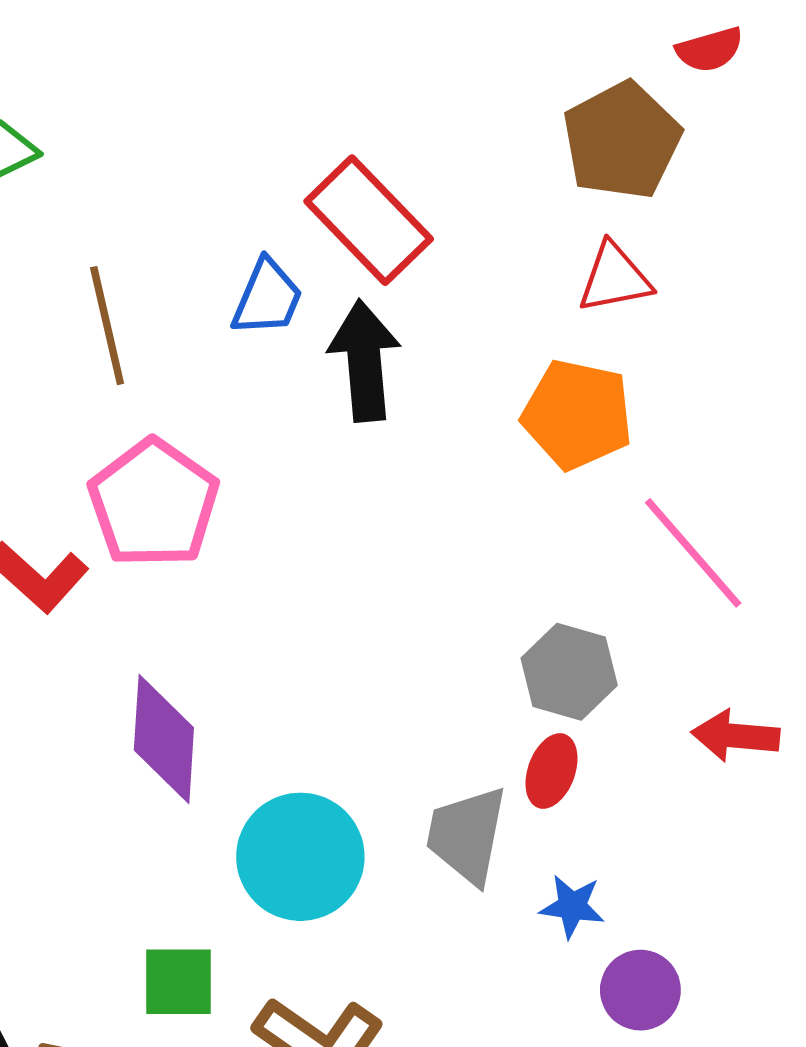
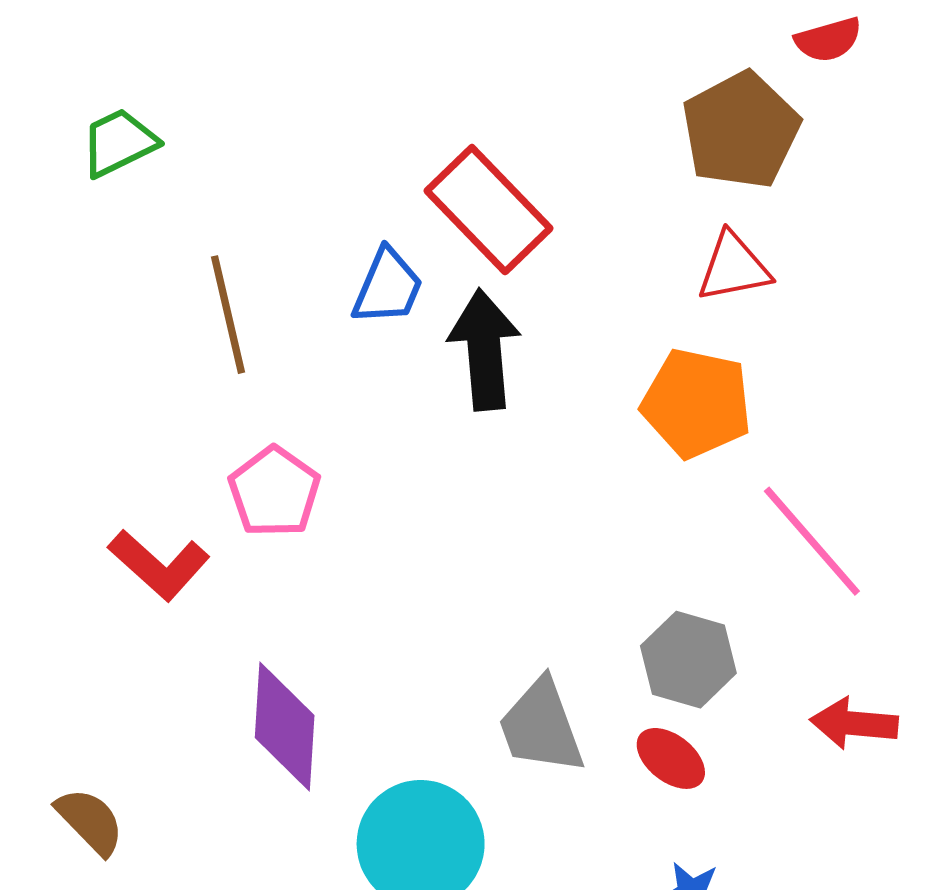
pink pentagon: (154, 503) -> (274, 492), size x0.7
red ellipse: (552, 771) -> (671, 758), turned -72
gray trapezoid: (467, 835) -> (541, 727), moved, turned -31

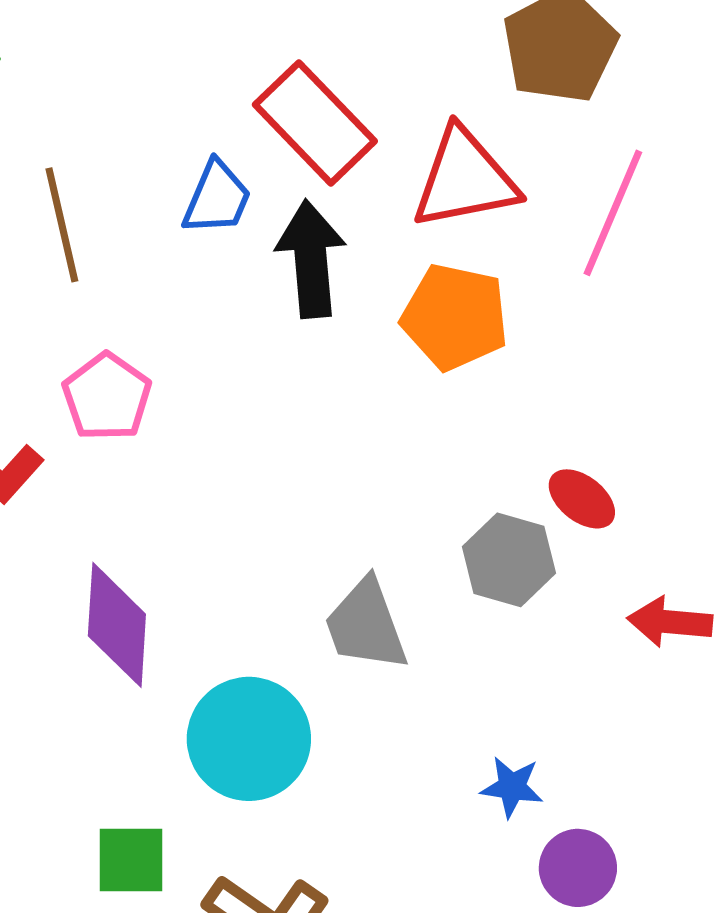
red triangle: (734, 267) -> (465, 179), moved, size x1.5
orange pentagon: (697, 403) -> (455, 317), moved
pink line: (812, 541) -> (613, 213), moved, turned 64
red ellipse: (671, 758) -> (582, 499), moved

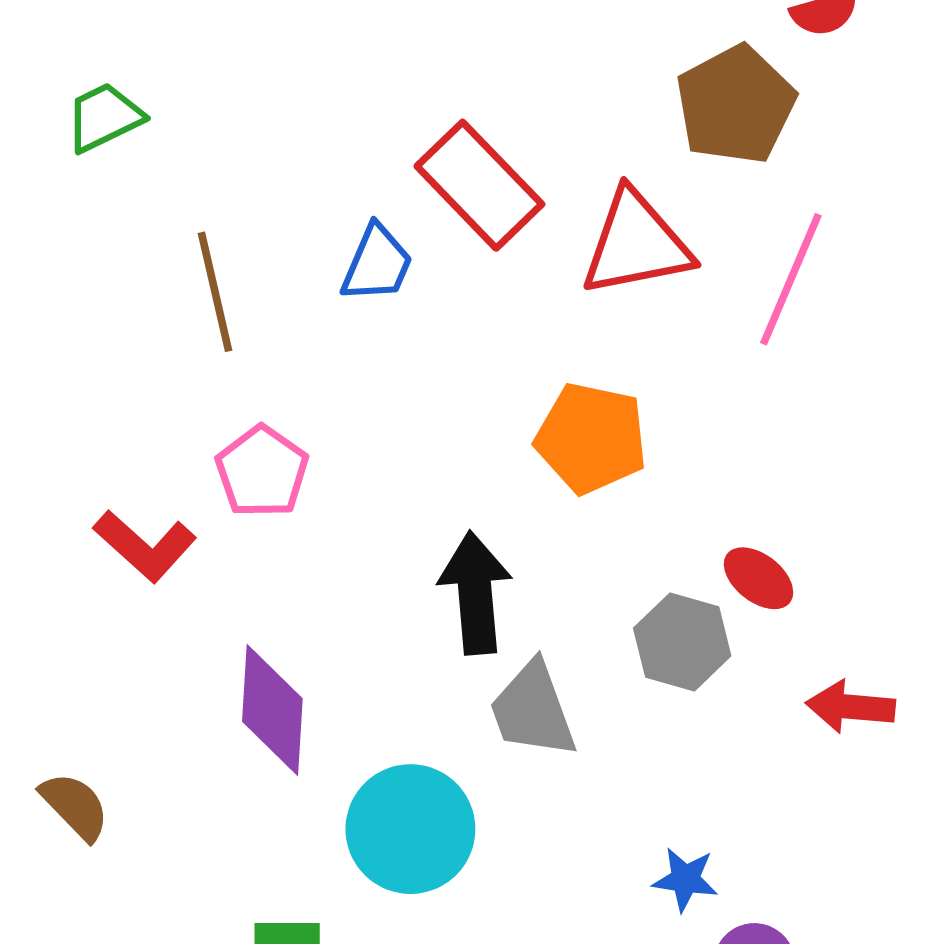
black arrow: (311, 259) -> (475, 593), moved
orange pentagon: (455, 317) -> (591, 438), moved

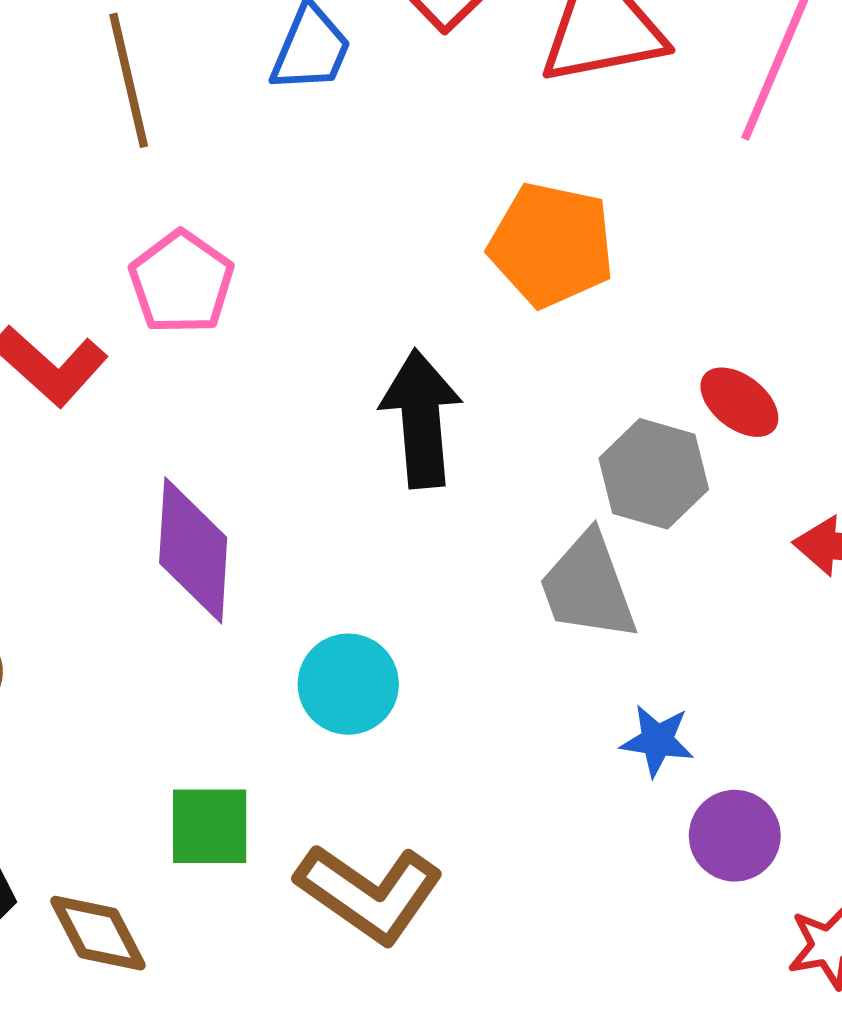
gray trapezoid: (533, 710) -> (588, 587), moved
cyan circle: (410, 829) -> (348, 684), size x0.7

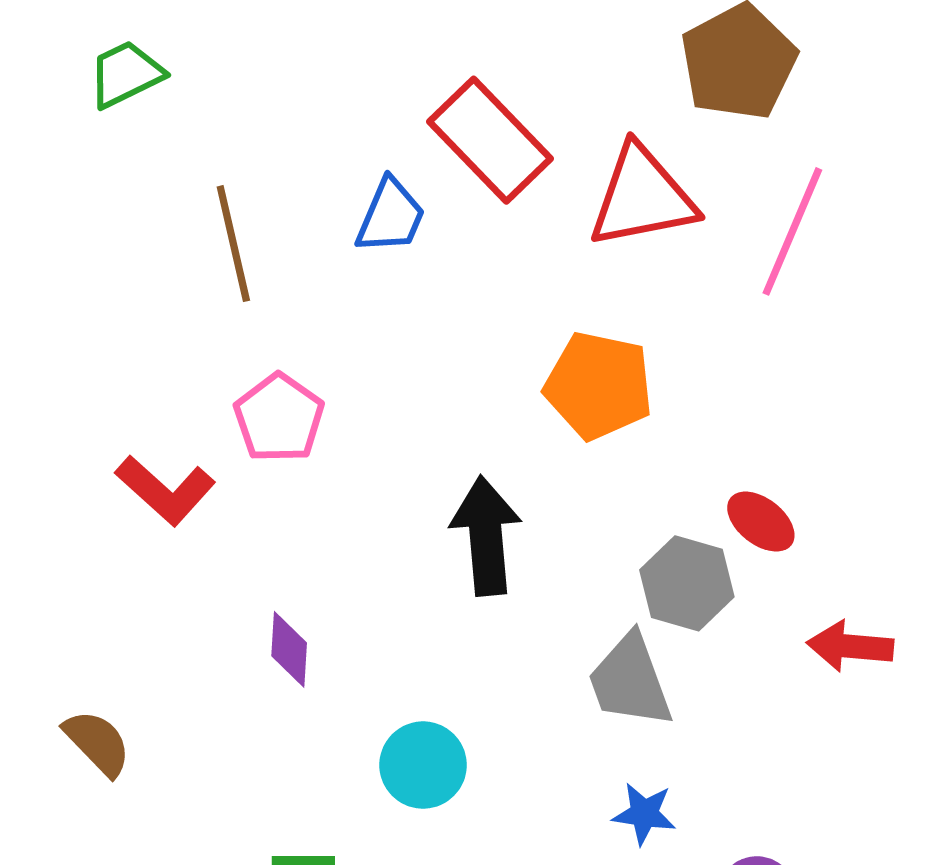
purple diamond: (193, 550) -> (289, 649), size x0.6
blue star: (657, 740) -> (644, 814), moved

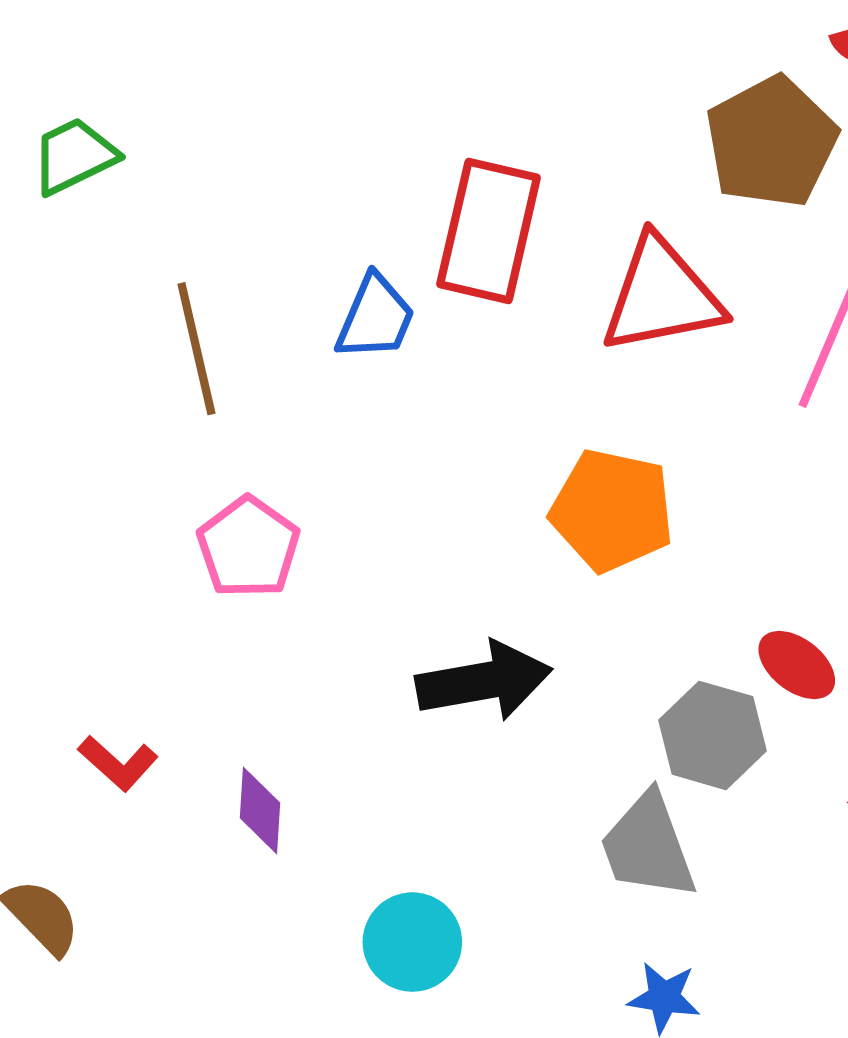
red rectangle: (490, 140) -> (489, 231), turned 57
red L-shape: (165, 490) -> (118, 763), moved, size x0.7
black arrow: (486, 536) -> (484, 681), turned 85

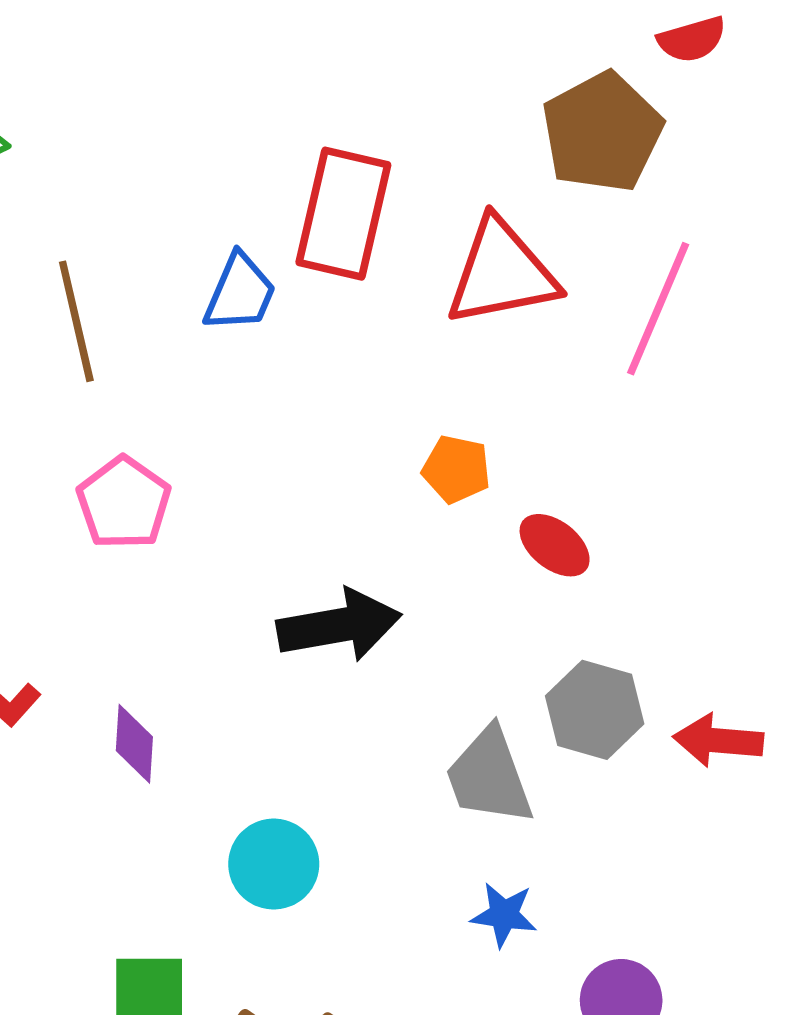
orange pentagon: (612, 510) -> (456, 469), size x0.6
red ellipse: (797, 665) -> (555, 545), moved
gray hexagon: (712, 735) -> (595, 710), moved

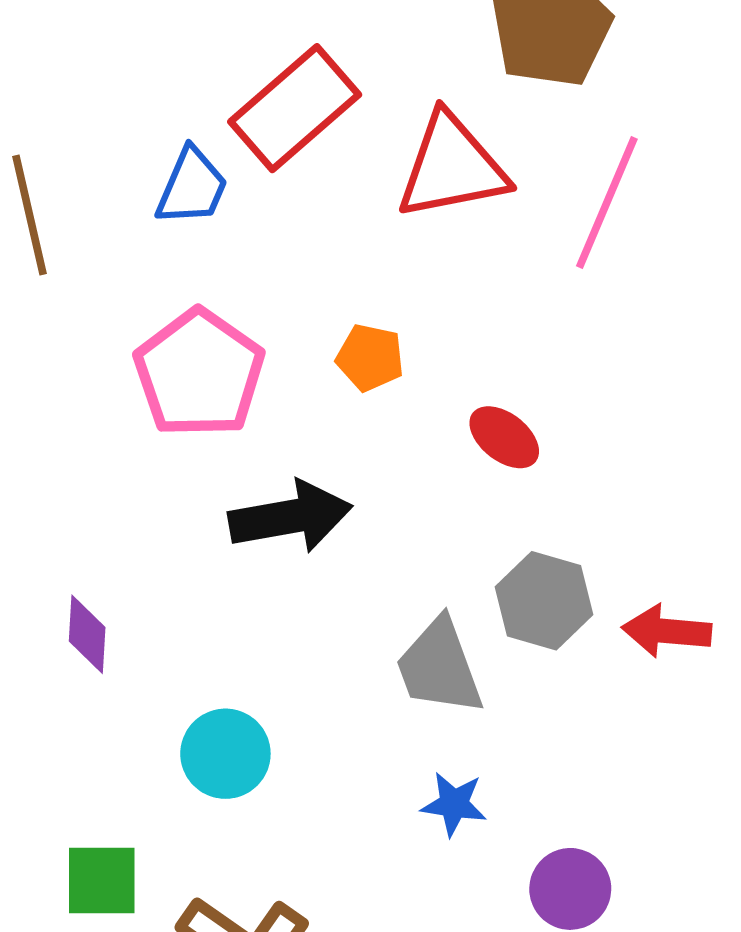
red rectangle: (343, 214) -> (295, 108), turned 36
orange pentagon: (456, 469) -> (370, 358), moved
pink pentagon: (124, 503) -> (199, 373), moved, size x1.4

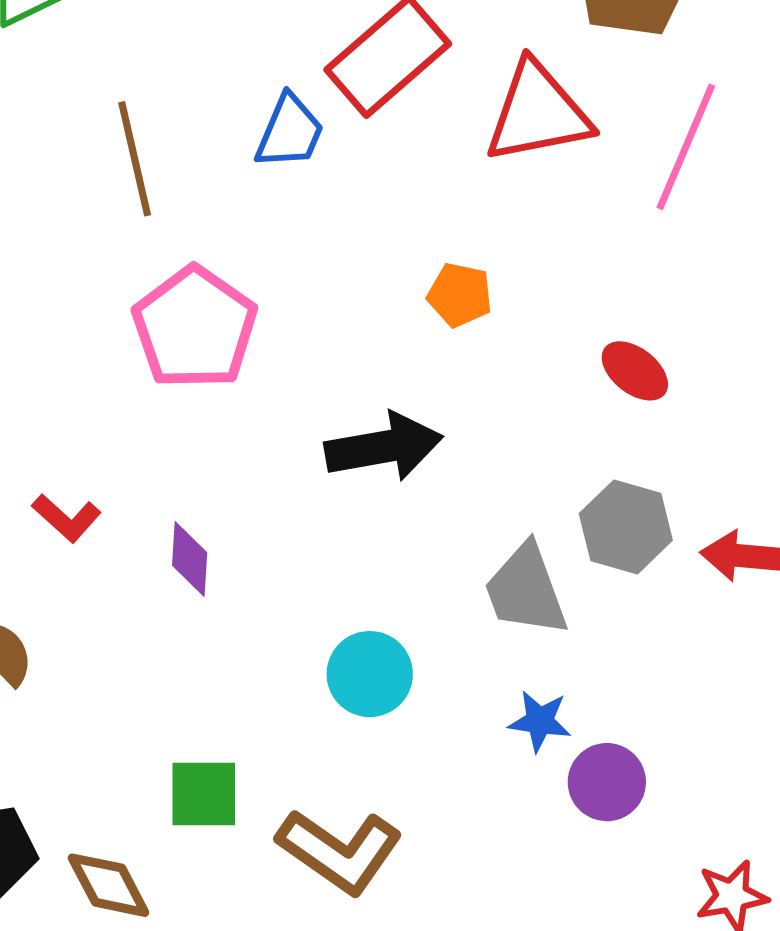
pink pentagon: (199, 373) -> (195, 328), moved
red ellipse: (504, 437) -> (635, 371), moved
cyan circle: (225, 754) -> (370, 674), moved
purple circle: (570, 889) -> (607, 782), moved

